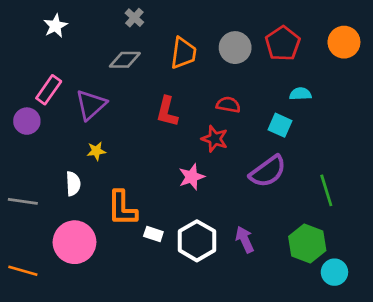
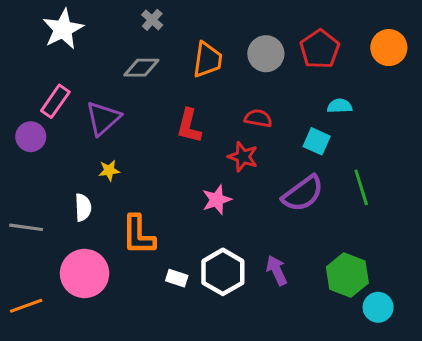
white star: (55, 26) -> (63, 29), size x1.5
green line: (326, 190) -> (361, 187), moved
white rectangle: (153, 234) -> (177, 278), moved
orange line: (23, 271) -> (26, 306), turned -36

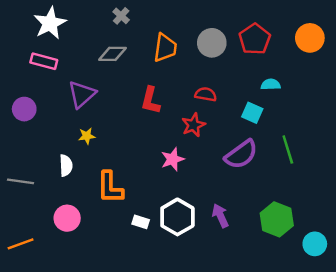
pink rectangle: (55, 101) -> (44, 61), moved, turned 70
red star: (243, 157) -> (193, 125), turned 30
pink circle: (85, 273) -> (67, 218), size x0.7
cyan circle: (378, 307) -> (315, 244), moved

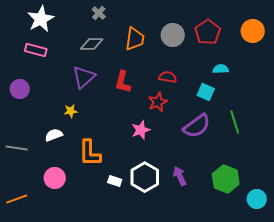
purple triangle: (82, 94) -> (84, 77), moved
white semicircle: (66, 165) -> (54, 135), turned -108

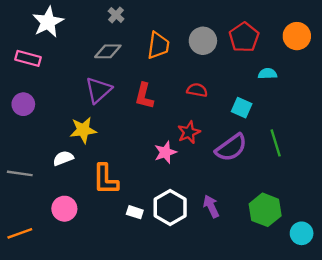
pink rectangle: (36, 50) -> (28, 58), moved
cyan semicircle: (221, 69) -> (268, 74), moved
red star: (158, 102) -> (189, 132), moved
yellow star: (71, 111) -> (83, 130), size x1.6

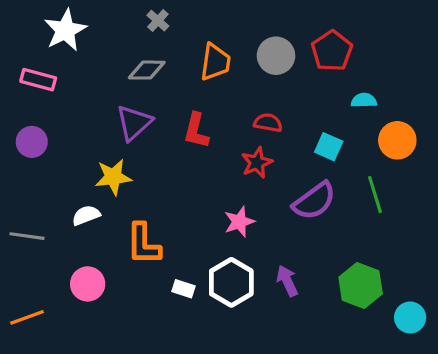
orange circle: (297, 36) -> (397, 140), moved
red star: (189, 132) -> (257, 163), moved
pink star: (165, 152) -> (239, 222), moved

